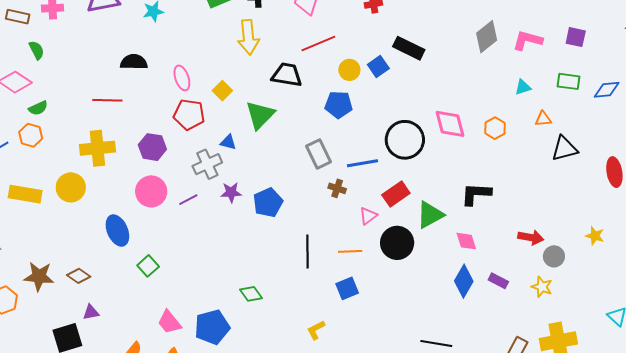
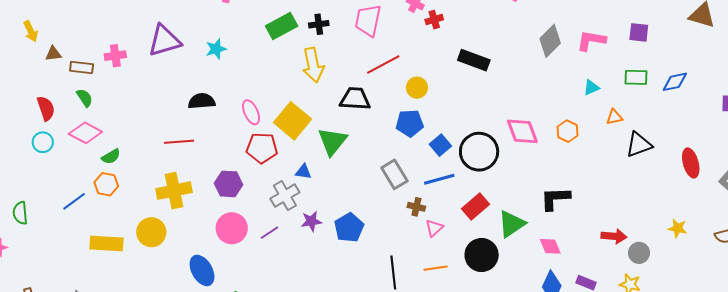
green semicircle: (37, 50) -> (85, 98), moved
blue square: (378, 67) -> (440, 145), moved
yellow square: (222, 91) -> (293, 121), size x1.8
pink triangle: (368, 216) -> (434, 228), moved

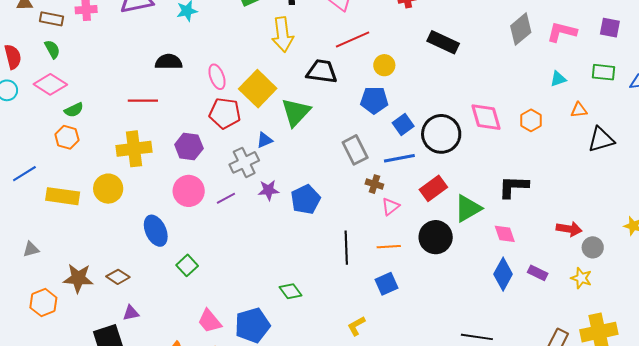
blue triangle: (303, 172) -> (265, 140), turned -36
blue line: (74, 201) -> (24, 174), moved

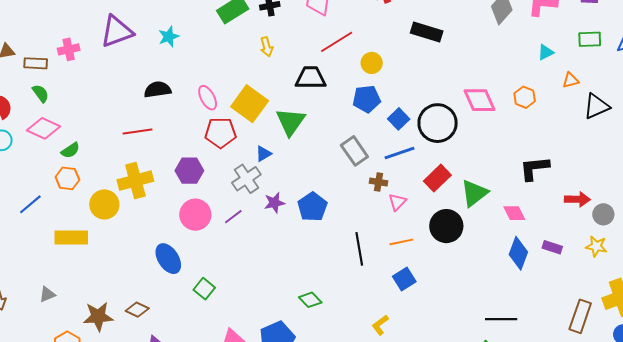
yellow arrow: (283, 35) -> (267, 47), size x0.6
blue line: (24, 174) -> (30, 204), moved
black L-shape: (513, 187) -> (534, 168), moved
yellow circle: (108, 189) -> (104, 204), moved

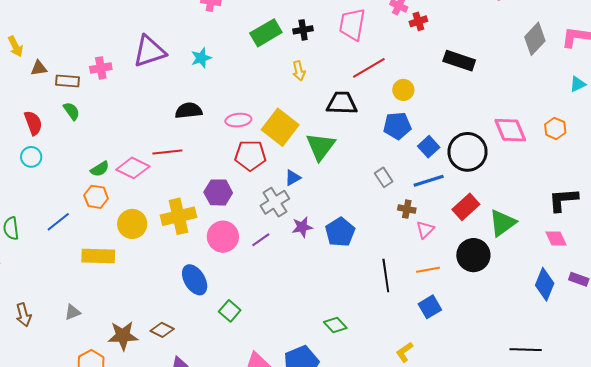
pink ellipse: (208, 98) -> (238, 120), turned -70
pink diamond: (44, 128) -> (133, 168), moved
gray rectangle: (354, 151) -> (384, 177), size x0.7
yellow cross: (135, 181) -> (178, 216), moved
pink diamond: (514, 213) -> (556, 239), moved

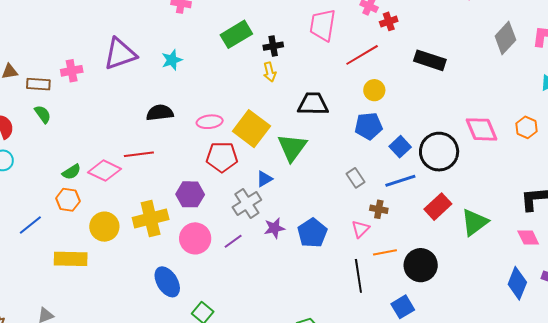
black cross: (303, 30) -> (273, 46), moved
red line: (369, 68) -> (362, 55), moved
pink triangle: (425, 230) -> (360, 229), moved
black circle: (473, 255) -> (421, 265), moved
orange line: (428, 270) -> (385, 252), moved

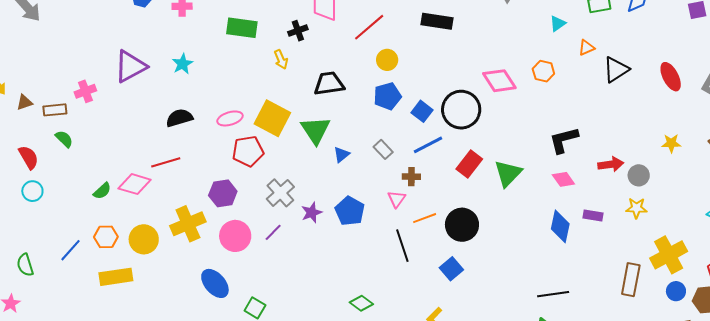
green rectangle: (236, 34) -> (242, 28), turned 48
black cross: (273, 46) -> (298, 31), moved
blue triangle: (264, 179) -> (341, 155), moved
orange hexagon: (68, 200) -> (106, 237), moved

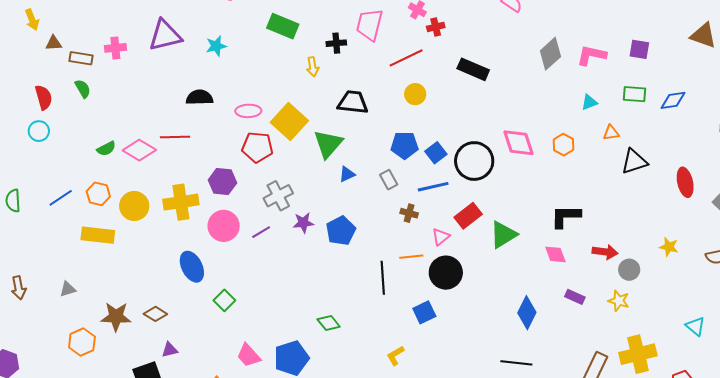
blue pentagon: (387, 96) -> (404, 145), moved
pink triangle: (397, 199) -> (441, 237), moved
blue diamond: (560, 226) -> (527, 313), moved

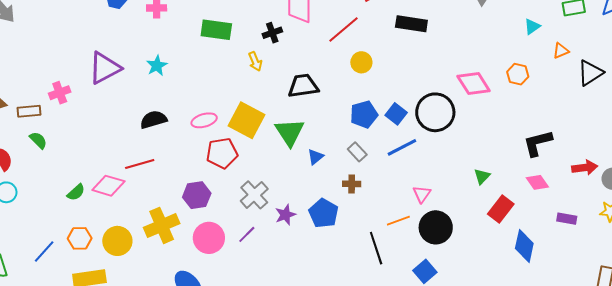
brown cross: (409, 213) -> (352, 184), moved
red rectangle: (468, 216) -> (501, 209), moved
green triangle: (503, 235) -> (482, 176), size x0.6

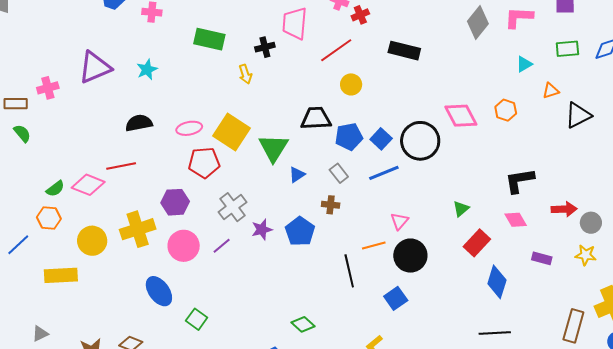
black trapezoid: (303, 86) -> (316, 118), moved
orange hexagon: (80, 238) -> (49, 218), moved

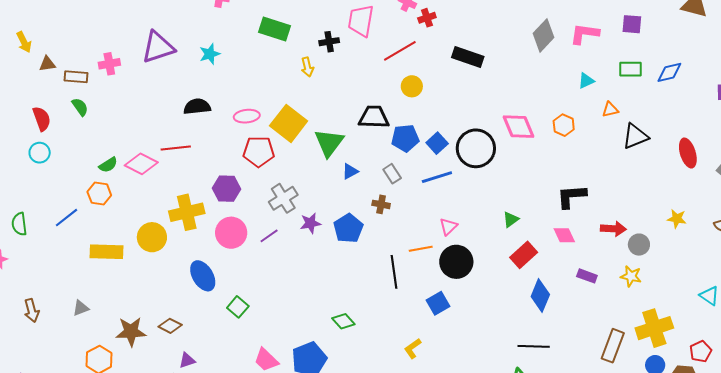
yellow circle: (92, 241) -> (152, 237), moved

